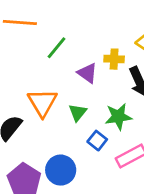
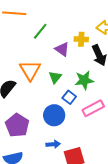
blue circle: (61, 170) -> (54, 115), moved

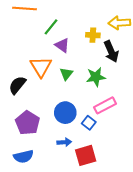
purple triangle: (62, 49) -> (62, 45), moved
blue square: (69, 97) -> (89, 123), moved

